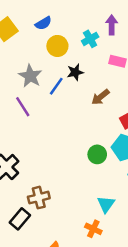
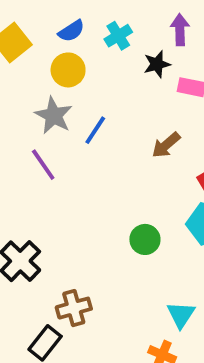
cyan cross: (90, 39) -> (118, 36), moved
yellow circle: (57, 46) -> (68, 70), moved
black star: (75, 72) -> (157, 64), moved
green circle: (97, 154) -> (145, 239), moved

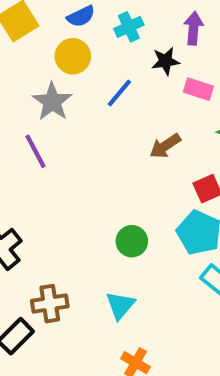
blue line: (95, 130) -> (119, 93), moved
cyan triangle: (181, 315) -> (120, 305), moved

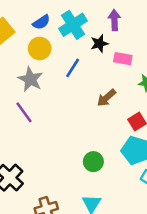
cyan cross: (129, 27) -> (73, 25), size x1.5

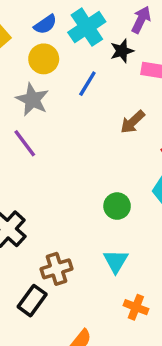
purple arrow: (114, 20) -> (141, 20), turned 30

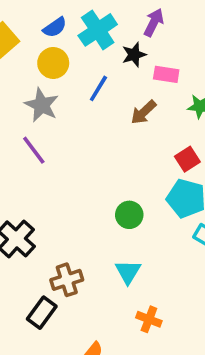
brown arrow: (133, 122) -> (143, 112), moved

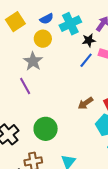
blue line: (98, 88) -> (86, 60), moved
brown arrow: (143, 112) -> (85, 103), moved
green circle: (129, 215) -> (46, 129), moved, size x1.5

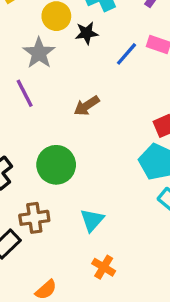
black star: (89, 40) -> (87, 33), moved
brown arrow: (85, 103) -> (87, 106), moved

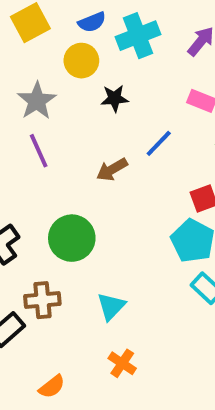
black star: (87, 33) -> (115, 98), moved
gray star: (39, 53) -> (37, 101), moved
blue line: (126, 54) -> (159, 143), moved

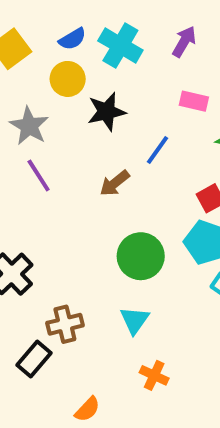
cyan cross: (138, 36) -> (120, 45), turned -30
black star: (115, 98) -> (106, 112), size x1.4
green circle: (72, 238) -> (141, 256), moved

